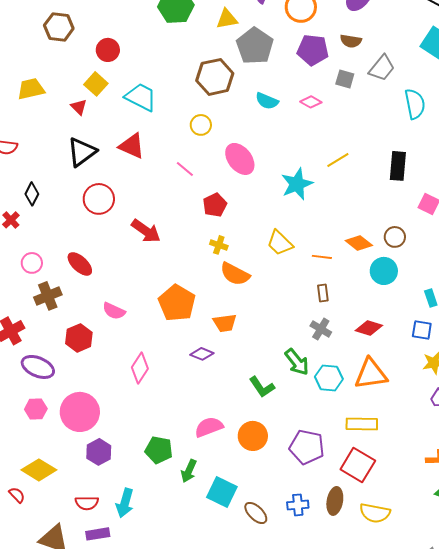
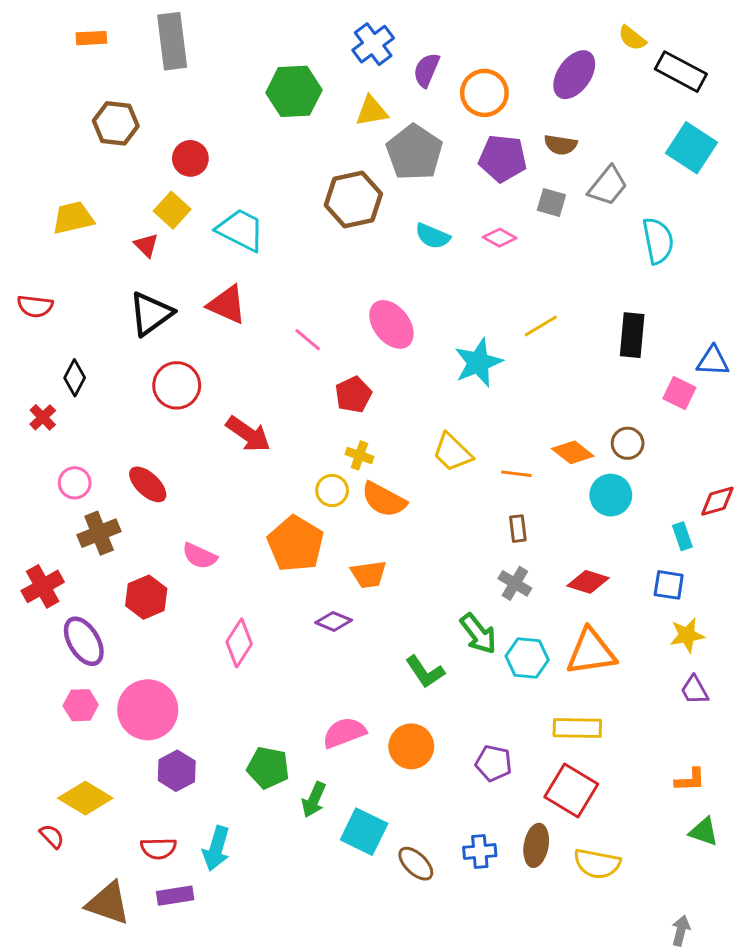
yellow circle: (201, 125) -> (332, 490), moved
purple ellipse: (38, 367) -> (84, 641), turned 36
purple pentagon: (307, 447) -> (494, 763), size x0.7

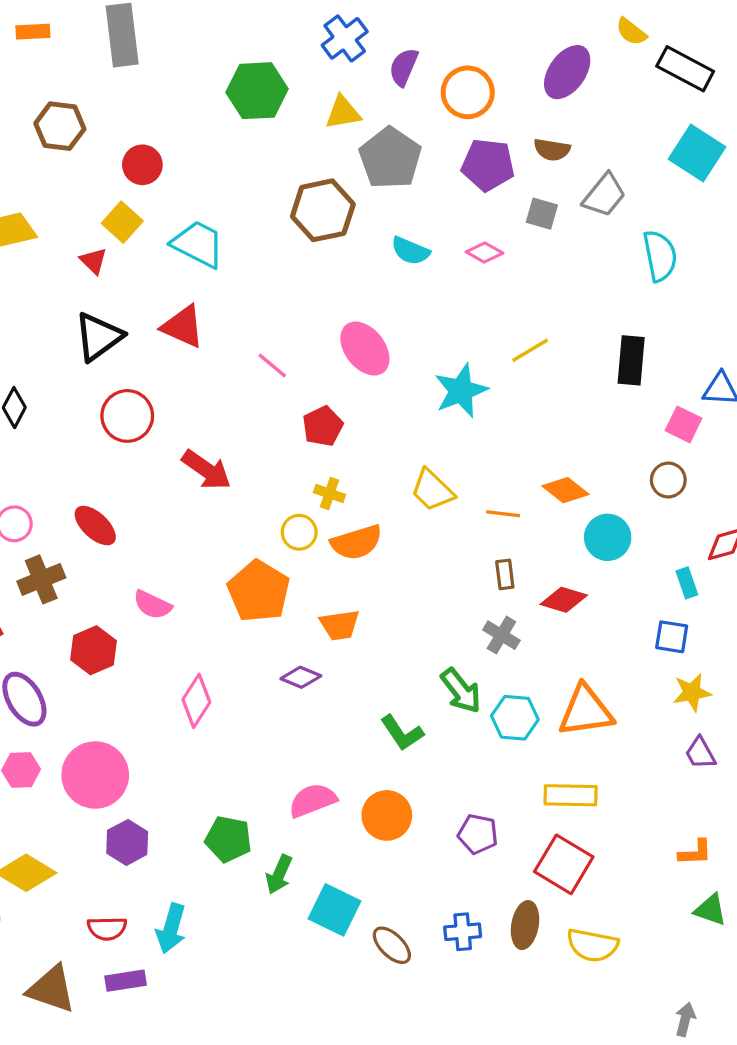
brown circle: (628, 443) -> (668, 480), moved
orange semicircle: (384, 500) -> (356, 542), turned -45
red diamond: (588, 582) -> (564, 600), moved

